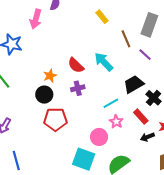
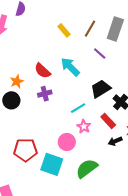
yellow rectangle: (102, 17) -> (64, 30), moved
brown line: (126, 39) -> (90, 29), moved, turned 54
purple line: (145, 55) -> (100, 53), moved
red pentagon: (55, 119) -> (25, 150), moved

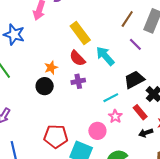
yellow rectangle: (64, 30) -> (80, 33), moved, size x1.6

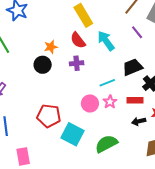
red rectangle: (140, 112) -> (135, 100), turned -56
pink circle: (97, 131) -> (90, 103), moved

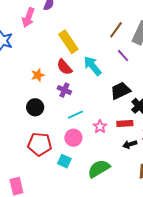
purple cross: (77, 63) -> (64, 90), turned 32
black circle: (43, 65) -> (35, 107), moved
cyan line: (107, 83) -> (75, 115), moved
pink circle: (90, 103) -> (73, 138), moved
cyan square: (72, 134) -> (64, 161), size x0.6

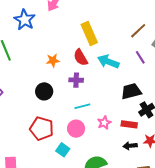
cyan arrow: (92, 66) -> (108, 62), turned -40
purple cross: (64, 90) -> (76, 80), turned -32

